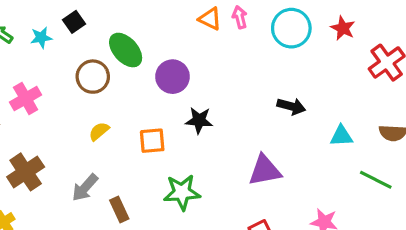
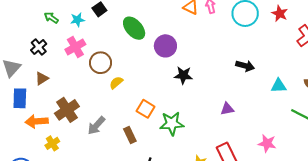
brown circle: (93, 77) -> (101, 63), moved
pink cross: (26, 98) -> (75, 47), moved
orange square: (152, 141) -> (146, 109), moved, turned 36
purple triangle: (265, 170) -> (227, 109), size x0.6
gray arrow: (85, 188) -> (96, 126), moved

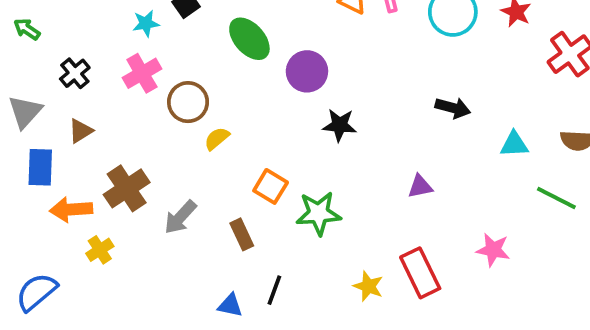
green arrow: (51, 18) -> (27, 29), moved

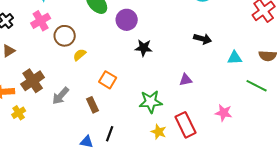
green star: (318, 213) -> (151, 102), moved

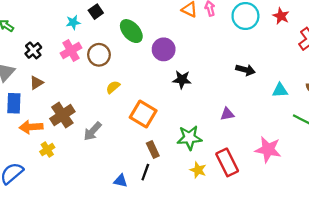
brown circle: (65, 36) -> (99, 55), moved
orange square: (108, 80) -> (143, 114), size x1.4
brown rectangle: (93, 105) -> (153, 150), moved
pink star: (224, 113) -> (268, 150), size x1.4

